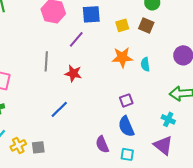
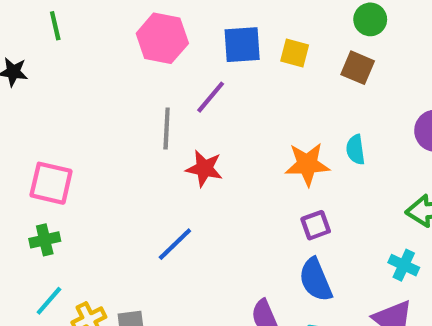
yellow square: (122, 25) -> (295, 53), moved, turned 32
orange star: (122, 57) -> (307, 164), moved
gray line: (46, 61) -> (167, 129), moved

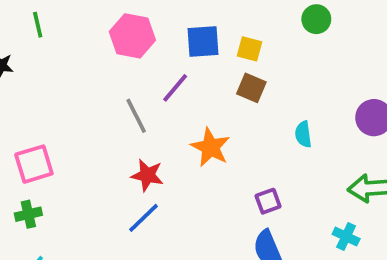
brown square: (358, 68) -> (251, 88), moved
gray line: (167, 129) -> (136, 116), turned -30
orange star: (307, 164) -> (210, 147), moved, turned 30
red star: (204, 169) -> (147, 175), moved
pink square: (51, 183) -> (34, 164), turned -30

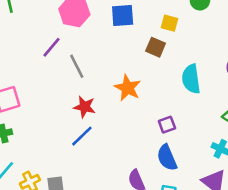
yellow square: (249, 49) -> (169, 23), moved
purple line: (175, 88) -> (51, 47), moved
cyan semicircle: (303, 134) -> (191, 79), size x1.6

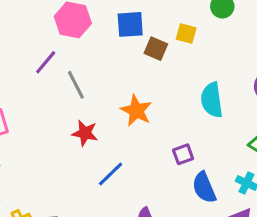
brown square: (156, 47) -> (156, 49), moved
blue line: (82, 136) -> (111, 174), moved
blue semicircle: (167, 158) -> (204, 188), moved

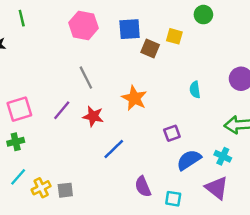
purple line: (46, 62) -> (62, 110), moved
cyan semicircle: (212, 100) -> (195, 90), size x0.6
blue semicircle: (204, 188) -> (189, 160), turned 80

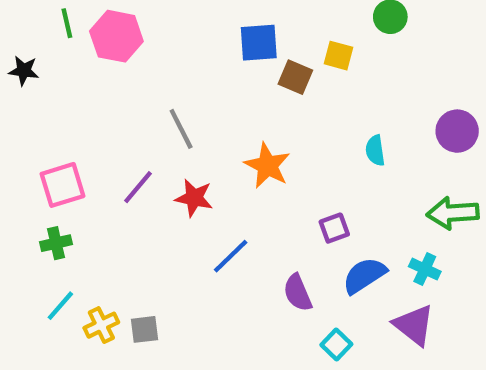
pink hexagon: (83, 25) -> (116, 36), moved
purple semicircle: (143, 187) -> (298, 293), moved
cyan square: (173, 199) -> (336, 344), turned 35

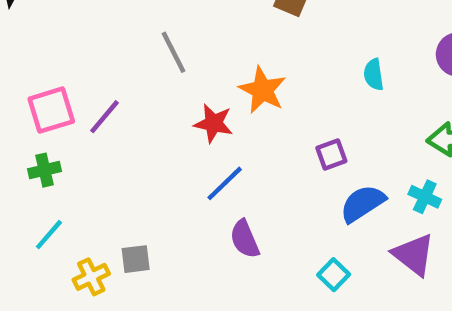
purple line: (138, 187) -> (105, 117), moved
red star: (194, 198) -> (214, 123), moved
purple semicircle: (298, 293) -> (245, 239), moved
yellow cross: (101, 325) -> (91, 277), moved

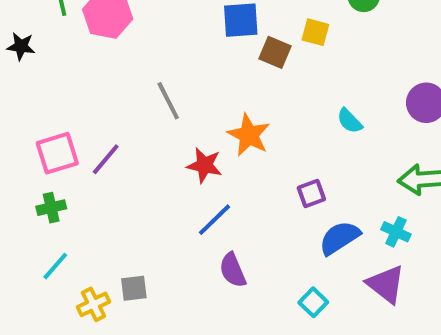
cyan semicircle: (374, 74) -> (350, 121), turned -36

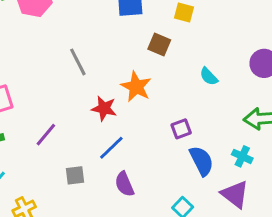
brown square: (275, 52) -> (159, 44), moved
purple line: (106, 159) -> (46, 135), moved
blue semicircle: (340, 238) -> (202, 161), turned 96
gray square: (134, 288) -> (75, 175), moved

